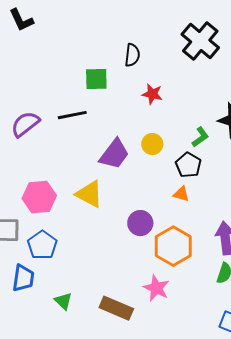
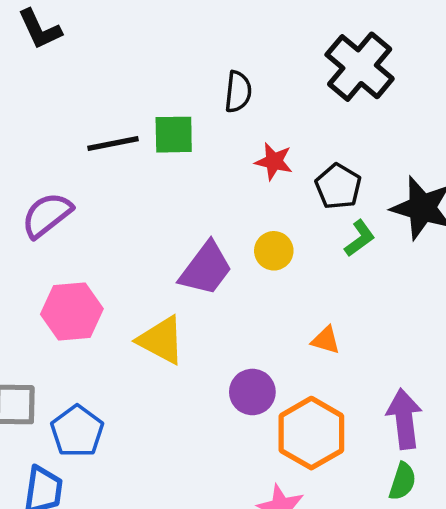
black line: (72, 115) -> (113, 144), moved
black pentagon: (188, 165) -> (338, 186), moved
pink hexagon: (39, 197) -> (72, 312), moved

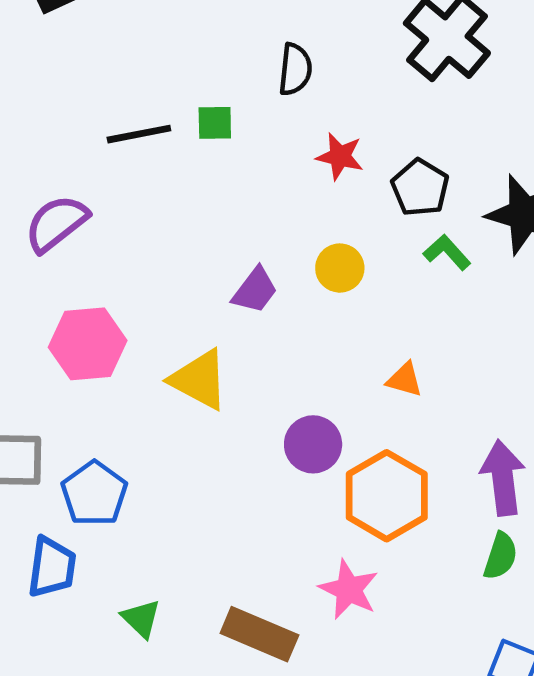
green square: (174, 135) -> (215, 123), size x0.7
green L-shape: (360, 238) -> (447, 252), turned -96
purple trapezoid: (206, 269) -> (255, 290), size x0.7

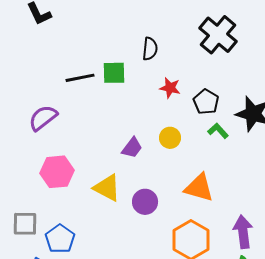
green square: (215, 123) -> (114, 73), size x1.4
orange triangle: (405, 380) -> (199, 188), size x1.8
purple circle: (313, 444) -> (145, 202), moved

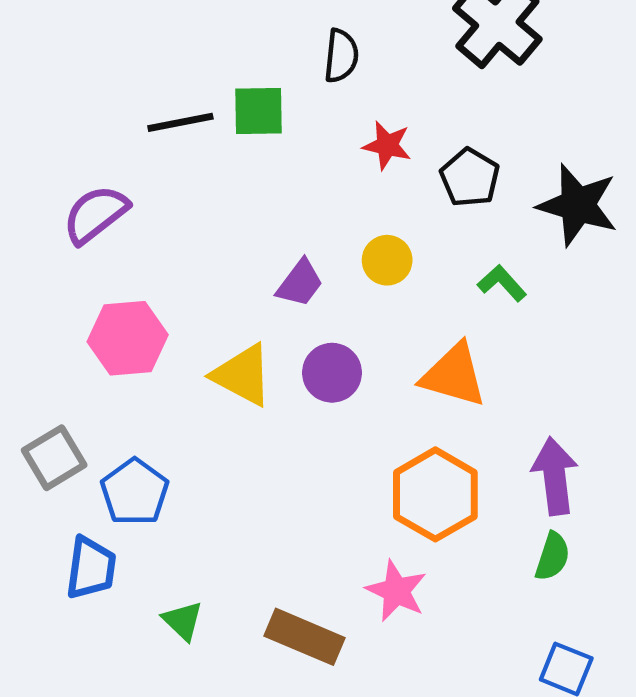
green L-shape: (218, 131) -> (502, 283), moved
purple circle: (145, 202) -> (332, 373), moved
gray square: (25, 224) -> (54, 458), turned -32

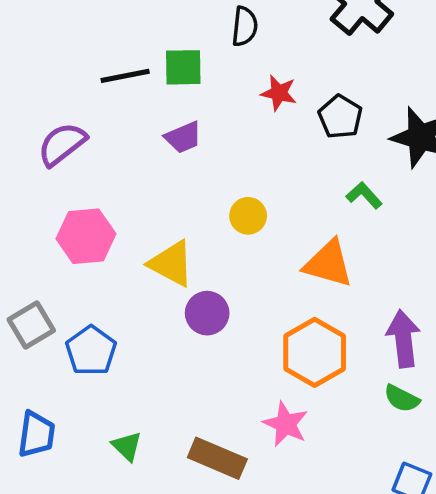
yellow circle: (387, 260) -> (248, 216), moved
purple trapezoid: (300, 283) -> (183, 137), moved, turned 30
purple circle: (332, 373) -> (207, 313), moved
green semicircle: (552, 556) -> (402, 398), turned 99
blue trapezoid: (91, 568) -> (36, 434), moved

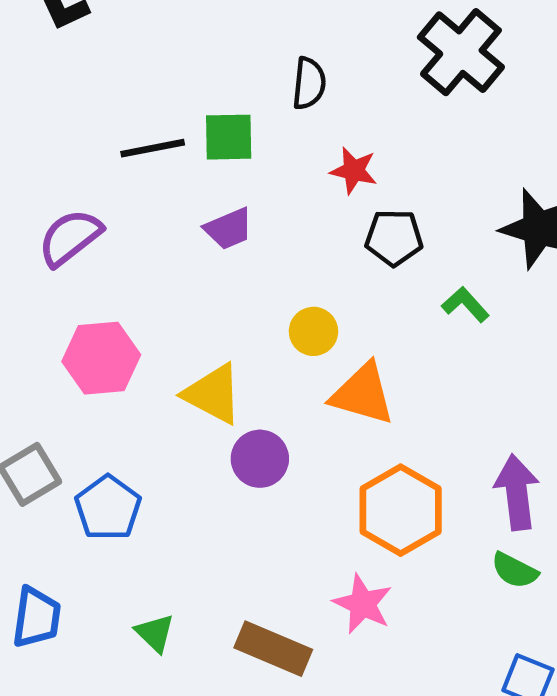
black pentagon: (340, 117) -> (394, 238), moved, turned -30
orange triangle: (328, 264) -> (363, 394), moved

